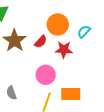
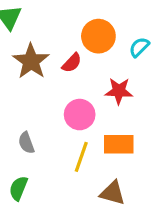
red star: (64, 50) -> (119, 91), moved

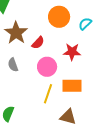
red semicircle: (72, 63) -> (38, 43), moved
gray semicircle: (26, 143) -> (13, 65), moved

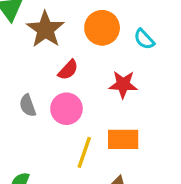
cyan semicircle: (85, 24) -> (144, 39), turned -88
brown star: (16, 33) -> (45, 29), moved
pink circle: (47, 67) -> (66, 109), moved

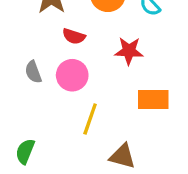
red semicircle: (68, 70) -> (74, 36), turned 65
orange rectangle: (123, 139) -> (153, 100), moved

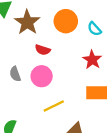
red star: (129, 51) -> (92, 60), moved, turned 30
yellow line: (90, 119) -> (54, 106), turned 45

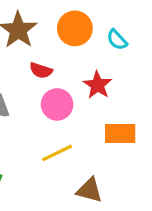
red star: (92, 60) -> (98, 85), moved
pink circle: (42, 76) -> (57, 104), moved

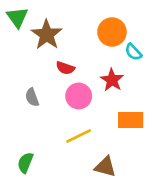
orange circle: (75, 28) -> (112, 32), moved
cyan semicircle: (117, 40) -> (133, 52), moved

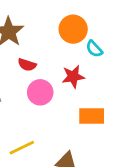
red star: (112, 80) -> (73, 77), turned 30
yellow line: (79, 136) -> (22, 148), moved

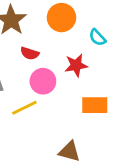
orange circle: (73, 29) -> (61, 18), moved
yellow line: (22, 148) -> (24, 108), moved

